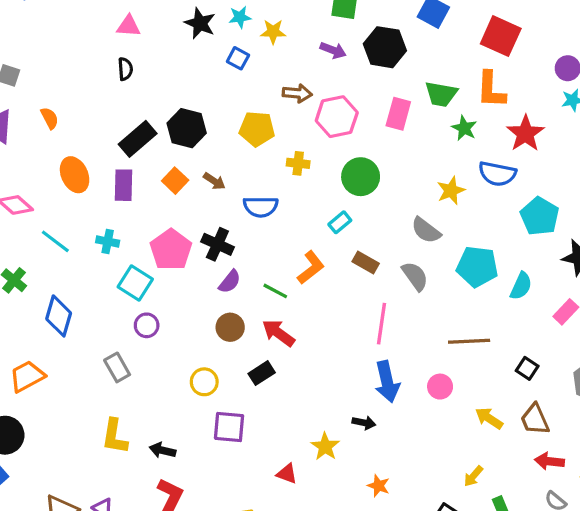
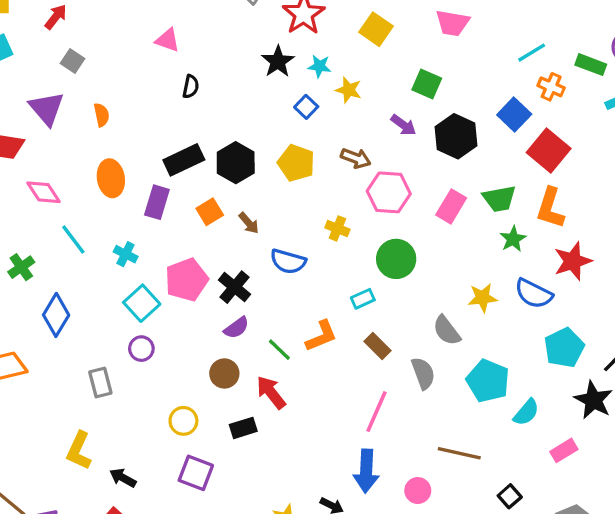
pink triangle: (129, 26) -> (168, 40), moved
red square: (501, 36) -> (549, 151), moved
green trapezoid: (441, 94) -> (499, 199), turned -36
yellow pentagon: (257, 129) -> (296, 163), moved

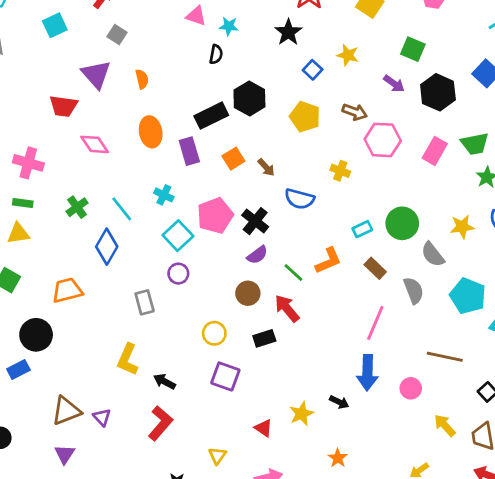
cyan star: (319, 66) -> (229, 26), moved
black hexagon: (236, 163) -> (249, 98), moved
purple rectangle: (157, 202) -> (189, 151), turned -32
cyan line: (73, 240) -> (122, 209), moved
green circle: (396, 259) -> (402, 223), moved

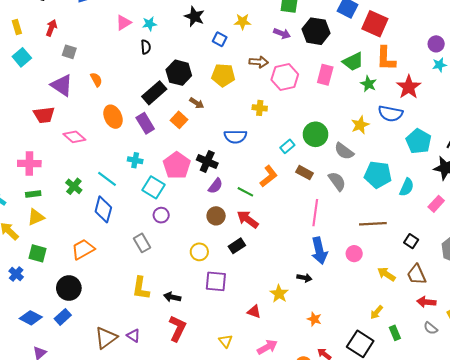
pink triangle: (196, 16) -> (124, 23), turned -35
brown arrow: (266, 167) -> (197, 103), moved

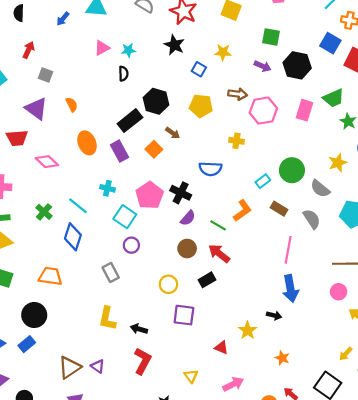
orange trapezoid: (83, 249) -> (50, 276), turned 35
pink circle: (354, 254) -> (339, 292), moved

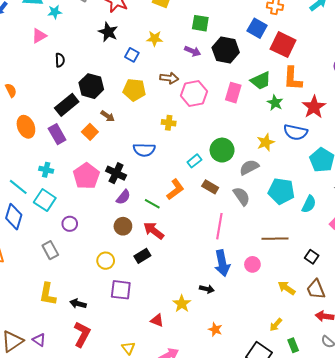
cyan star: (128, 50) -> (55, 12), moved
gray semicircle: (320, 189) -> (249, 167), turned 114
cyan square: (125, 217) -> (45, 200), moved
pink circle: (339, 292) -> (252, 264), moved

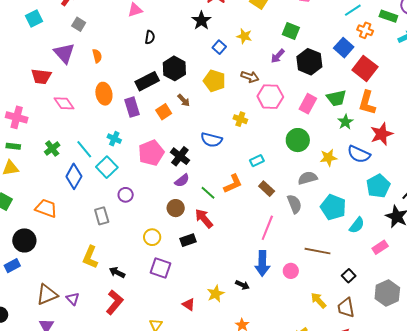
purple arrow: (193, 51) -> (278, 56), turned 98
green circle: (222, 150) -> (298, 140), moved

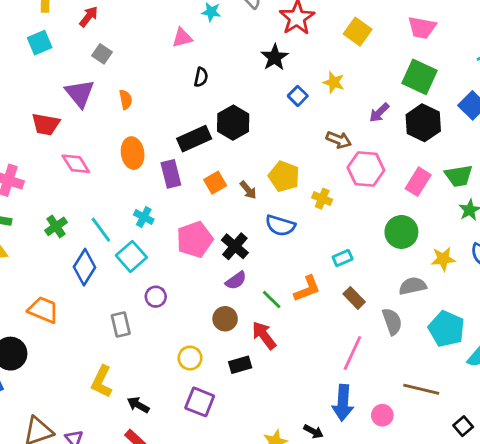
green square: (291, 31) -> (420, 77), moved, size x1.4
yellow pentagon: (214, 81) -> (284, 176), moved
brown arrow: (184, 100) -> (248, 190), moved

